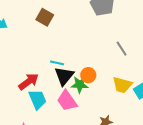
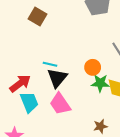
orange circle: (88, 75) -> (93, 67), moved
green star: (80, 85) -> (100, 83), moved

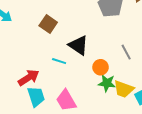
brown square: (38, 16) -> (48, 24), moved
black triangle: (57, 78) -> (78, 45), moved, turned -40

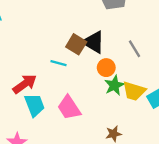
brown square: (48, 24) -> (76, 44), moved
black triangle: (78, 45) -> (94, 42), moved
green star: (107, 83) -> (114, 85), turned -30

